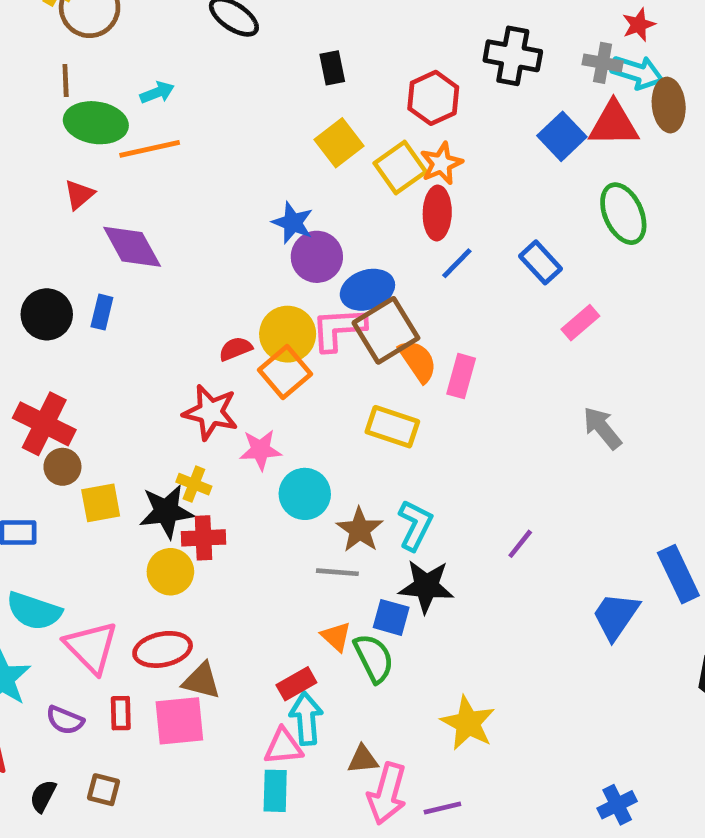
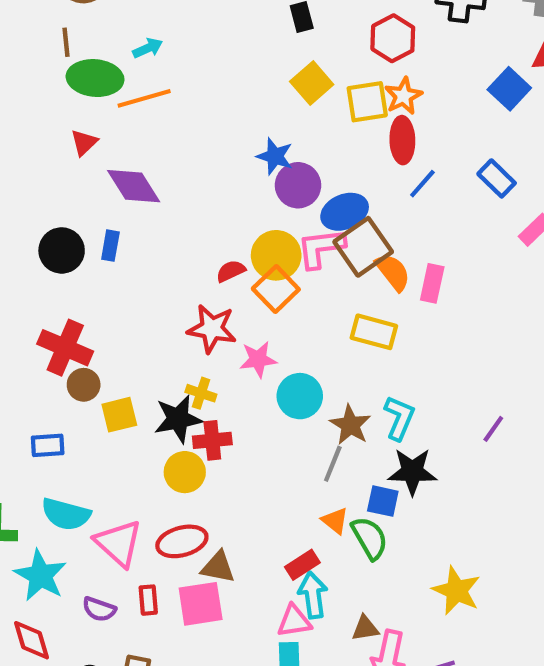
blue square: (562, 136) -> (509, 89), moved
yellow square: (400, 168) -> (367, 102), turned 30
gray line: (337, 572) -> (333, 464), turned -69

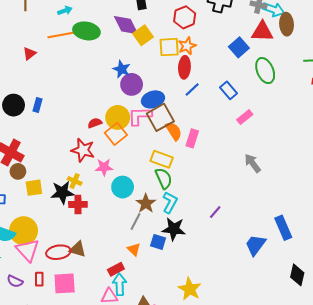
green ellipse: (95, 78) -> (86, 31), moved
purple diamond: (134, 186) -> (126, 25), moved
yellow circle: (185, 472) -> (24, 231), moved, size x1.4
green semicircle: (370, 538) -> (164, 178), moved
brown triangle: (218, 567) -> (78, 249), moved

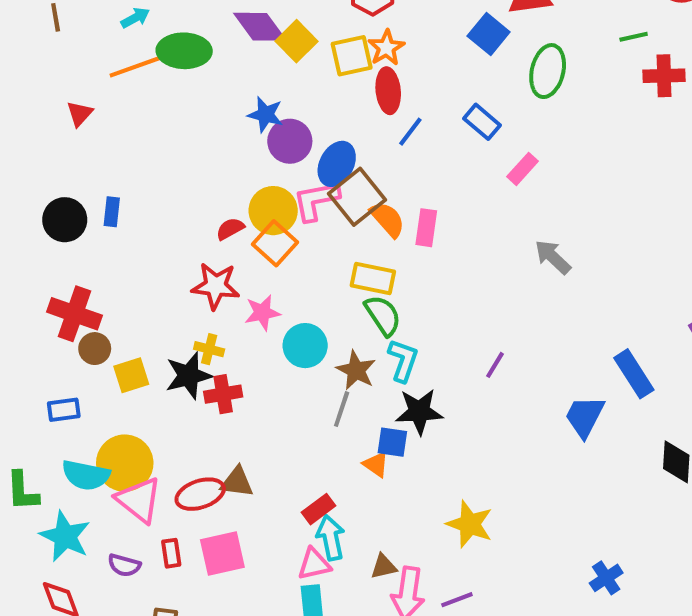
green ellipse: (265, 71) -> (548, 71), turned 45
blue ellipse: (153, 99) -> (337, 164), turned -35
orange triangle: (134, 249) -> (376, 464), moved

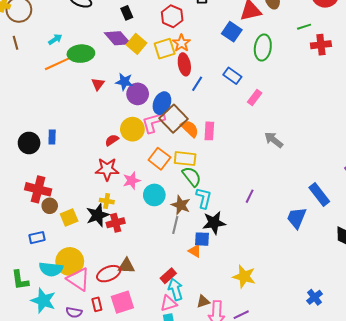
red triangle: (80, 114) -> (98, 84), moved
orange square: (275, 243) -> (159, 159), moved

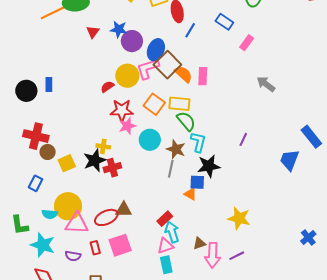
red star: (107, 169) -> (122, 110), moved
blue rectangle: (37, 238) -> (36, 183), turned -49
cyan semicircle: (51, 269) -> (50, 214), size x0.7
pink triangle: (78, 279) -> (77, 223), turned -30

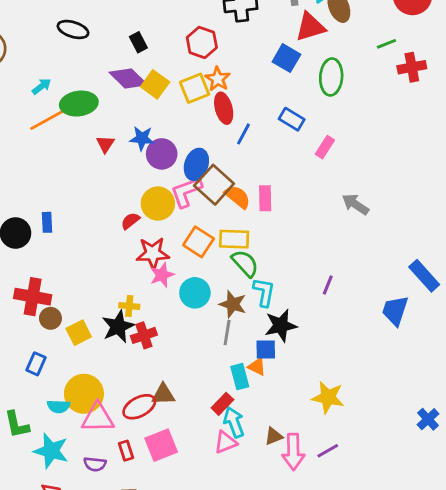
cyan rectangle: (166, 265) -> (240, 377), moved

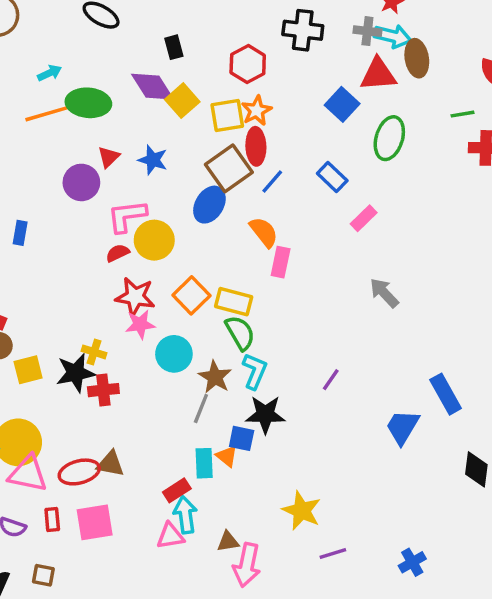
purple circle: (162, 154) -> (81, 182), moved
brown square: (214, 185) -> (229, 168), moved
pink L-shape: (186, 192) -> (127, 216), moved
orange semicircle: (238, 197) -> (264, 232), moved
purple line: (328, 451) -> (333, 554), moved

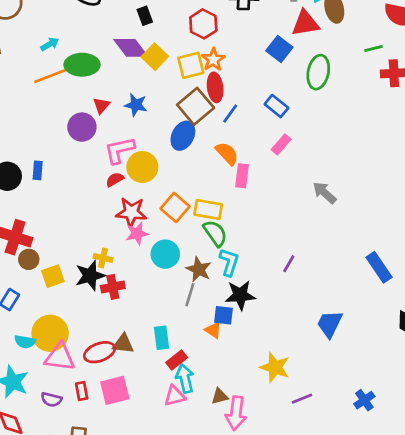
pink rectangle: (364, 218) -> (281, 144), moved
blue trapezoid: (403, 427) -> (330, 324), moved
cyan rectangle: (204, 463) -> (162, 338), moved

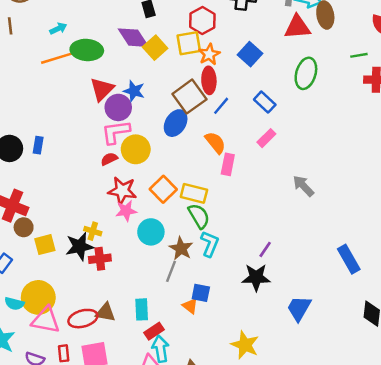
blue square: (279, 49) -> (250, 54), moved
yellow square: (191, 65) -> (189, 43), moved
red triangle: (101, 105) -> (102, 89), size x1.5
purple circle: (82, 127) -> (118, 107), moved
black star: (240, 295) -> (256, 277), moved

